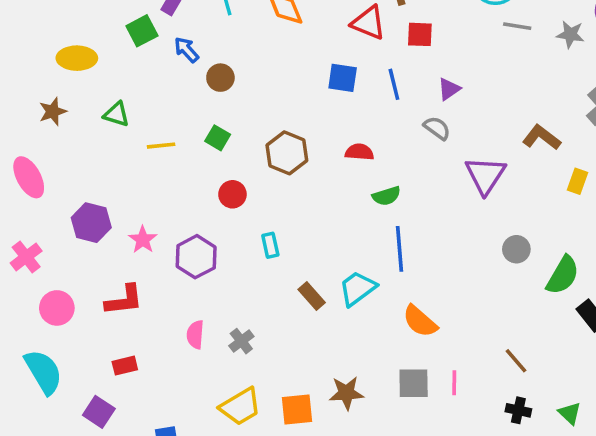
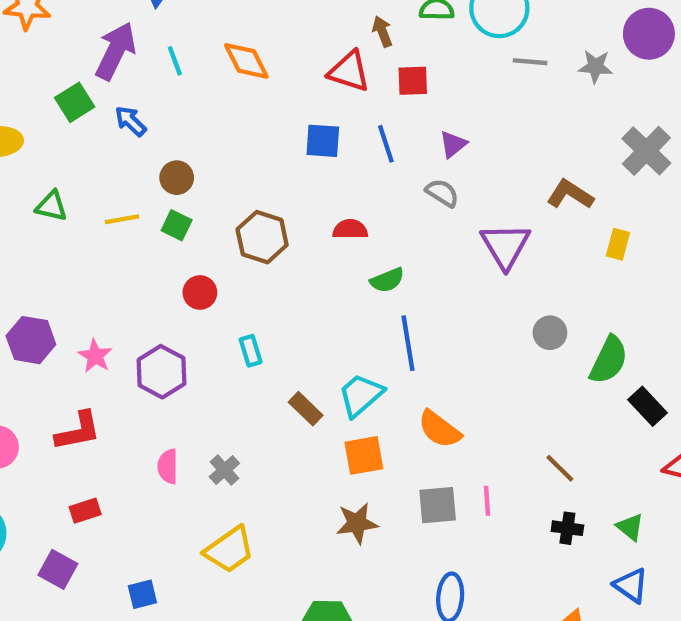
brown circle: (220, 78) -> (177, 178), moved
yellow line: (161, 146) -> (122, 219), moved
orange square: (297, 409) -> (364, 455), moved

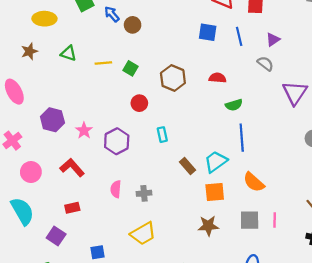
brown circle: (177, 178) -> (133, 25), moved
red L-shape: (78, 431) -> (72, 168), turned -125
gray cross: (224, 470) -> (144, 193), turned 32

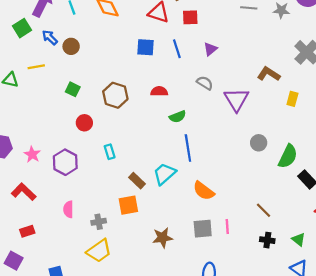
yellow line: (103, 63) -> (36, 67), moved
gray semicircle: (265, 64) -> (205, 83), moved
orange square: (215, 192) -> (128, 205), moved
gray cross: (144, 193) -> (99, 222), moved

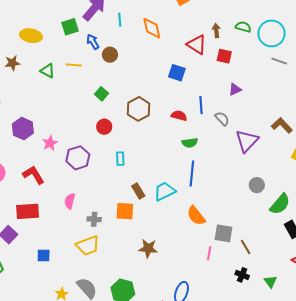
blue line: (177, 49) -> (201, 105), moved
gray square: (203, 229) -> (224, 233), moved
red rectangle: (27, 231) -> (28, 211), size x1.6

